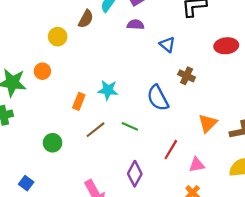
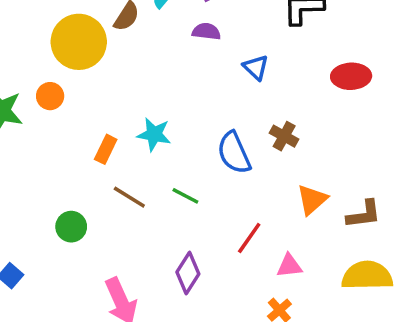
yellow circle: (58, 37) -> (79, 42), size x1.8
brown cross: (187, 76) -> (284, 136), moved
brown line: (95, 130) -> (129, 197), turned 66
green circle: (53, 143) -> (71, 227), moved

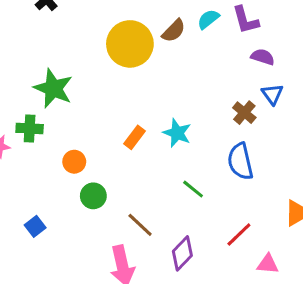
purple semicircle: (206, 31) -> (263, 57), moved
orange circle: (50, 96) -> (74, 162), moved
brown cross: (284, 136) -> (244, 113), moved
brown line: (129, 197) -> (140, 225), moved

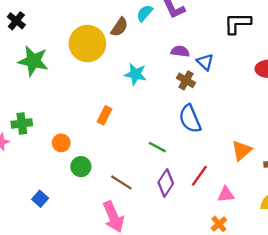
purple semicircle: (263, 57) -> (180, 51), moved
green star: (53, 88) -> (33, 61), moved
cyan star: (177, 133) -> (135, 74), moved
purple diamond: (182, 253) -> (166, 183), moved

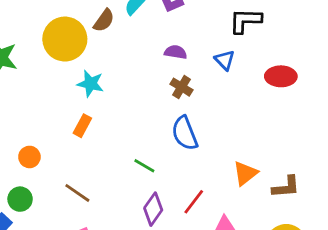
blue triangle: (205, 62) -> (225, 60), moved
cyan star: (135, 74) -> (90, 84), moved
green circle: (81, 167) -> (20, 199), moved
brown line: (121, 182) -> (77, 193), moved

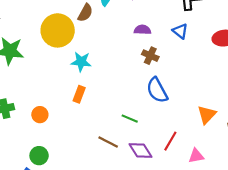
orange circle: (29, 157) -> (40, 115), moved
brown line: (77, 193) -> (108, 142), moved
purple diamond: (153, 209) -> (141, 150), turned -60

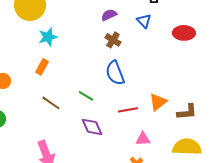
purple semicircle: (142, 30) -> (109, 15), turned -35
cyan star: (81, 62) -> (48, 37), turned -30
red line: (170, 141) -> (128, 110), moved, turned 42
brown line: (108, 142) -> (51, 103), moved

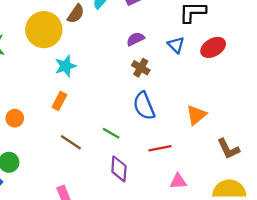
red ellipse: (184, 33) -> (213, 47), moved, turned -30
orange triangle: (158, 102) -> (196, 115), moved
brown L-shape: (187, 112) -> (228, 149), turned 70
purple diamond: (92, 127) -> (119, 169), turned 30

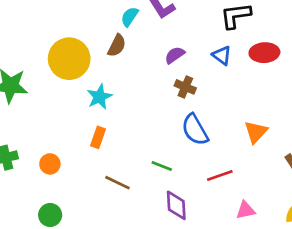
brown semicircle: (76, 14) -> (117, 46), moved
red ellipse: (213, 47) -> (264, 53), turned 35

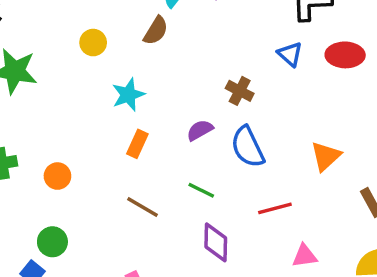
purple semicircle: (175, 55) -> (200, 130), moved
yellow circle: (69, 59) -> (93, 43), size x0.5
orange rectangle: (98, 137) -> (137, 144), moved

